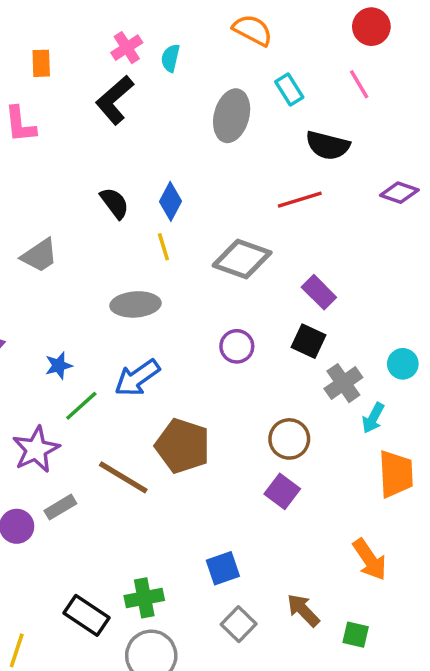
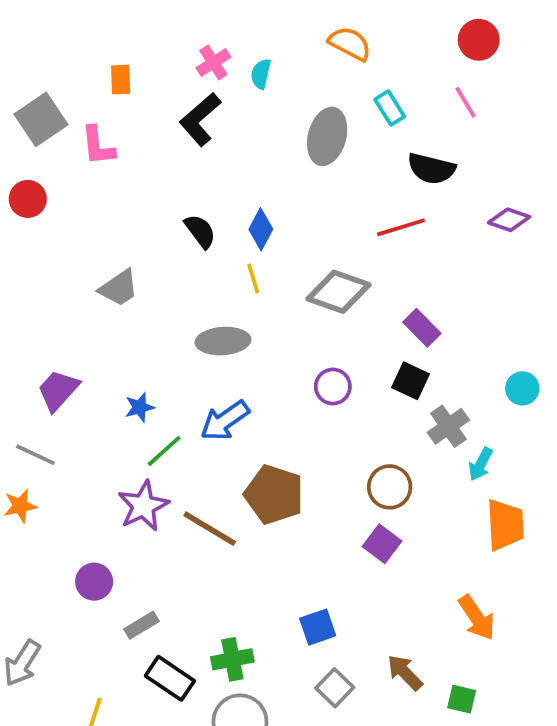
cyan circle: (403, 364) -> (522, 388), moved
purple star: (36, 449) -> (143, 506), moved
gray rectangle: (60, 507) -> (141, 625), moved

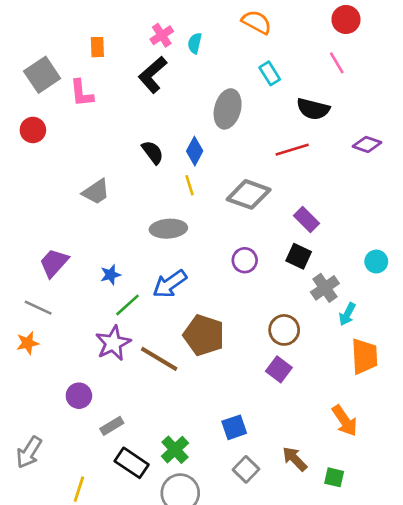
cyan rectangle: (390, 108) -> (270, 73), moved
gray ellipse: (327, 136) -> (228, 109), moved
green cross: (232, 659) -> (175, 450), turned -32

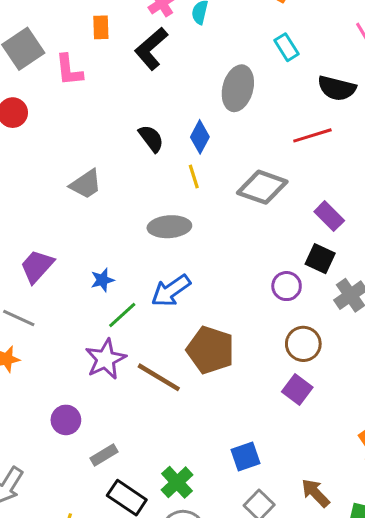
orange rectangle: (97, 47) -> (101, 27), moved
purple circle: (245, 260) -> (287, 286), moved

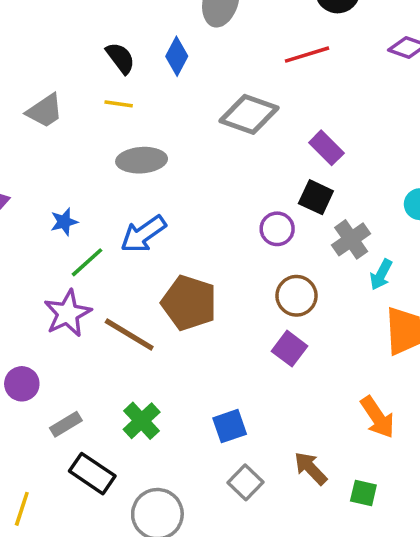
yellow line: (194, 177) -> (119, 104), moved, turned -65
green cross: (177, 482) -> (142, 421), moved

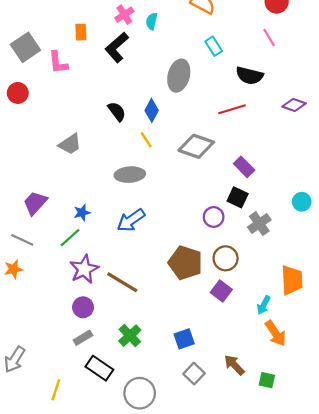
yellow line: (119, 104) -> (146, 140), moved, turned 49
green line: (87, 262) -> (70, 238), moved
cyan arrow: (381, 275) -> (264, 305), moved
brown pentagon: (189, 303) -> (185, 263), moved
purple circle: (22, 384) -> (83, 307), moved

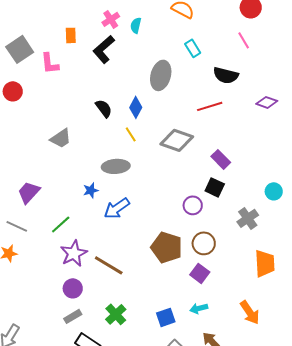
blue star: (82, 213) -> (91, 190), moved
gray cross: (259, 224) -> (248, 218), moved
cyan arrow: (264, 305) -> (199, 308), moved, turned 48

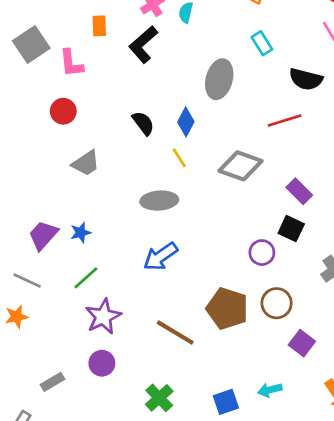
red circle: (13, 91) -> (63, 111), moved
blue star: (91, 190) -> (81, 233), moved
brown line: (109, 265) -> (175, 333), moved
purple square: (200, 273) -> (302, 343), moved
gray rectangle: (73, 316) -> (53, 382), moved

